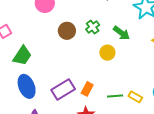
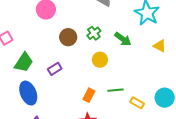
yellow circle: (107, 53) -> (100, 60), moved
purple rectangle: (63, 90) -> (55, 69), moved, size x0.6
green line: (115, 96) -> (115, 90), moved

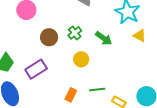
yellow triangle: (160, 46) -> (140, 36), moved
purple rectangle: (55, 69) -> (36, 69), size x1.5

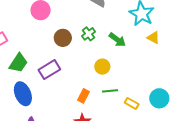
yellow circle: (81, 59) -> (102, 67), moved

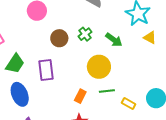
yellow circle: (102, 67) -> (99, 67), size x1.5
purple rectangle: (49, 70) -> (46, 70), turned -65

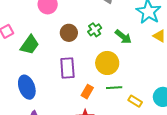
green trapezoid: (15, 64) -> (30, 45), moved
purple rectangle: (46, 70) -> (67, 68), moved

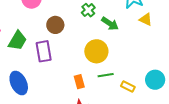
green cross: (95, 30) -> (88, 10), moved
purple rectangle: (67, 68) -> (44, 51), moved
orange rectangle: (87, 92) -> (79, 82), turned -40

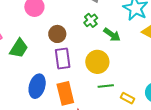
purple rectangle: (44, 51) -> (63, 58), moved
orange rectangle: (79, 82) -> (65, 93), moved, size x1.6
blue ellipse: (19, 83) -> (37, 86), moved, turned 40

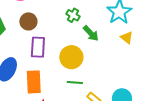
green cross: (91, 20) -> (73, 15), turned -32
brown circle: (57, 34) -> (28, 21), moved

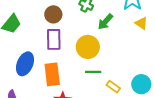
brown circle: (28, 21) -> (53, 14), moved
green arrow: (91, 33) -> (105, 22), turned 90

